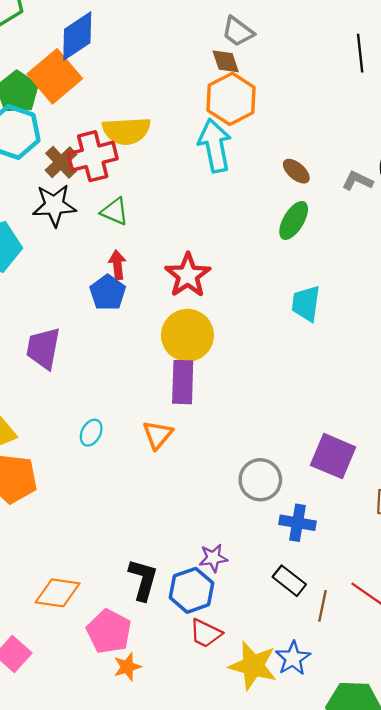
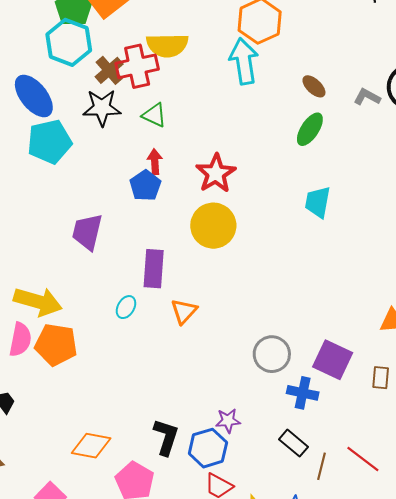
purple rectangle: (183, 382) -> (154, 269), moved
purple square: (333, 456) -> (333, 360), moved

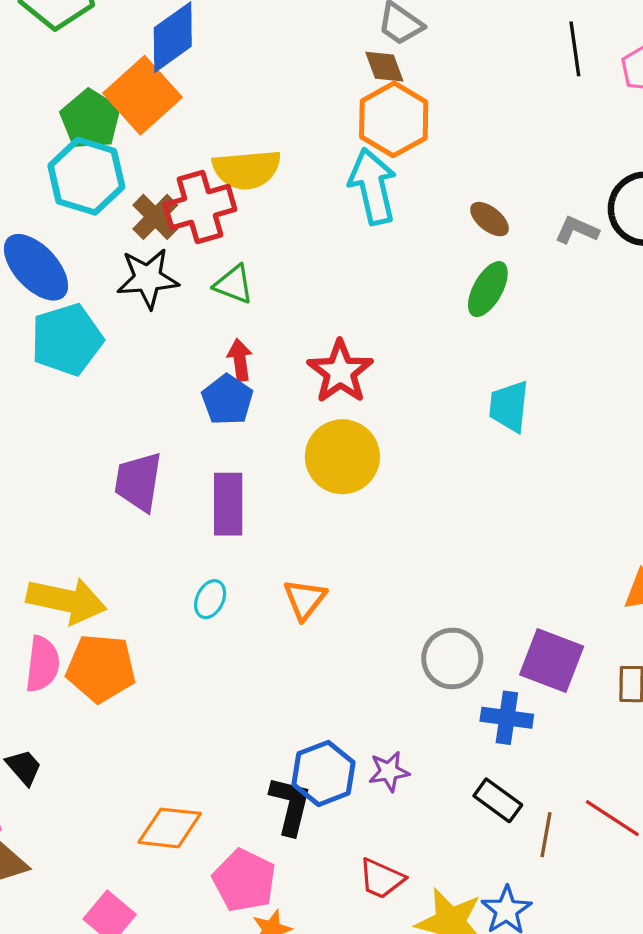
purple rectangle: (154, 269) -> (228, 504), moved
blue hexagon: (208, 448) -> (324, 773), moved

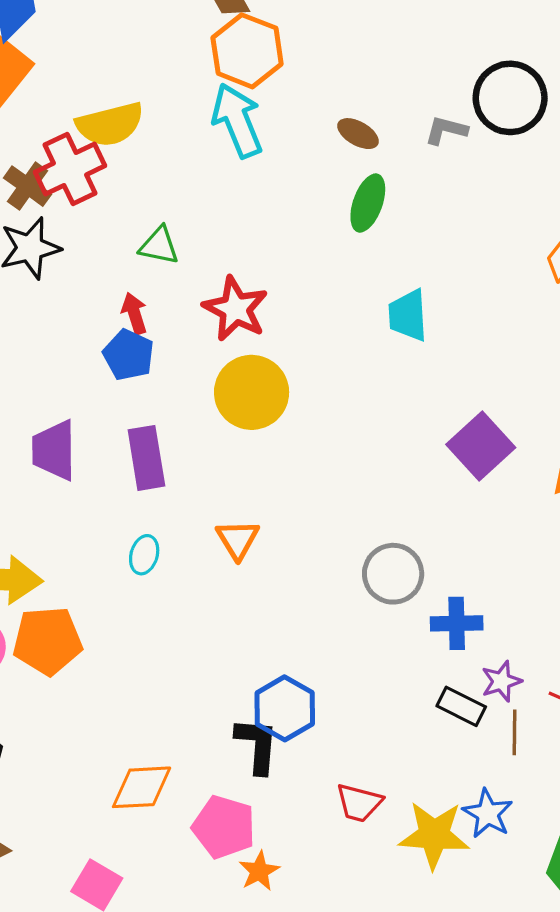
green triangle: (234, 284) -> (159, 246), moved
purple square: (552, 661) -> (481, 446), moved, turned 36
purple star: (389, 771) -> (501, 681), moved

